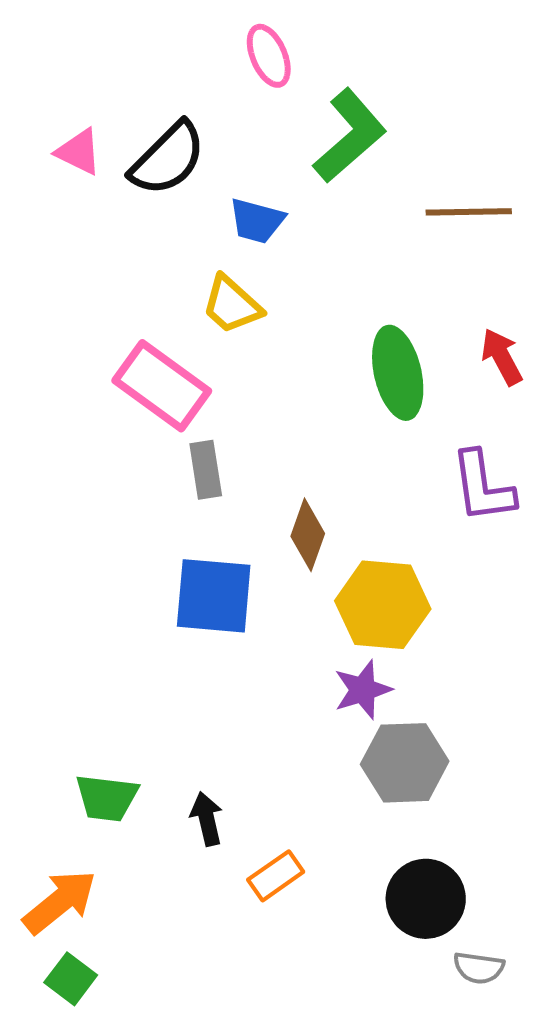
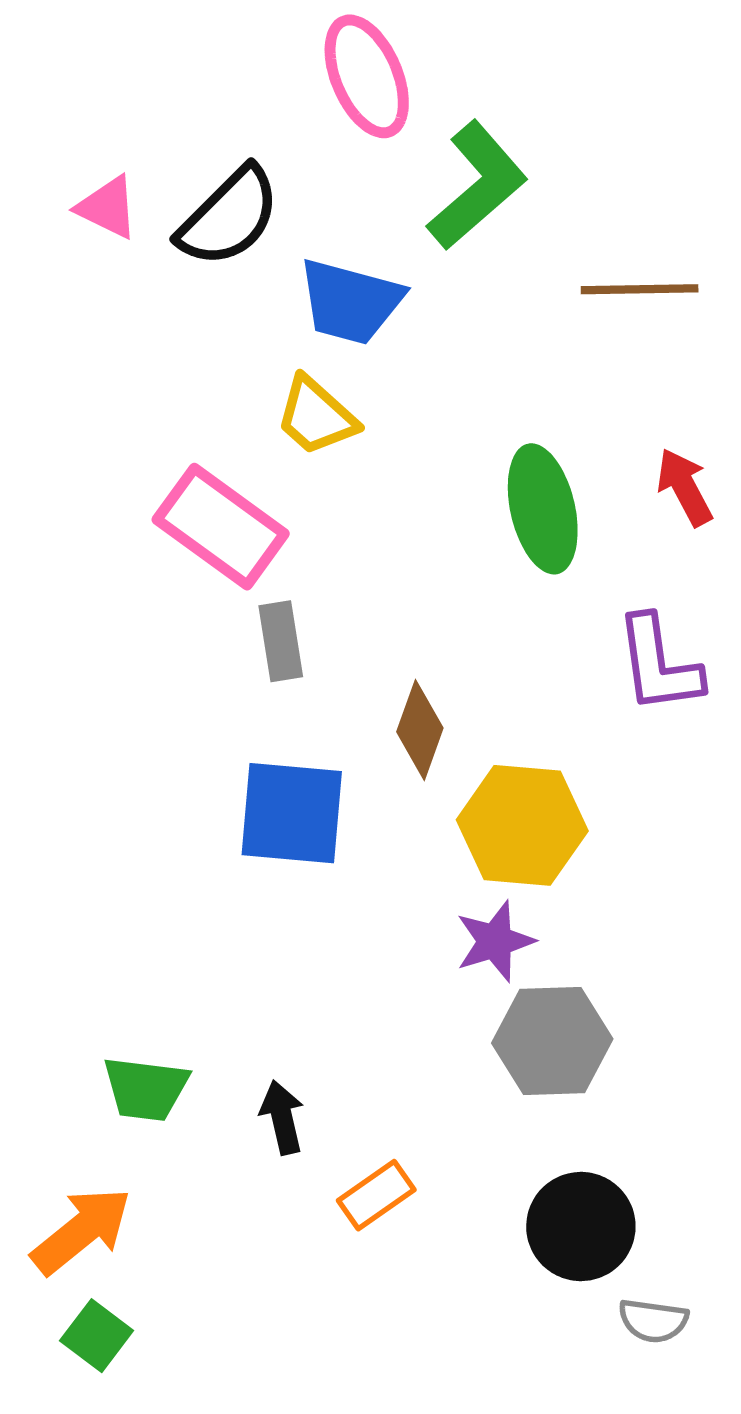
pink ellipse: (269, 56) -> (367, 76), size x1.4
blue trapezoid: (257, 221) -> (350, 302), size x1.4

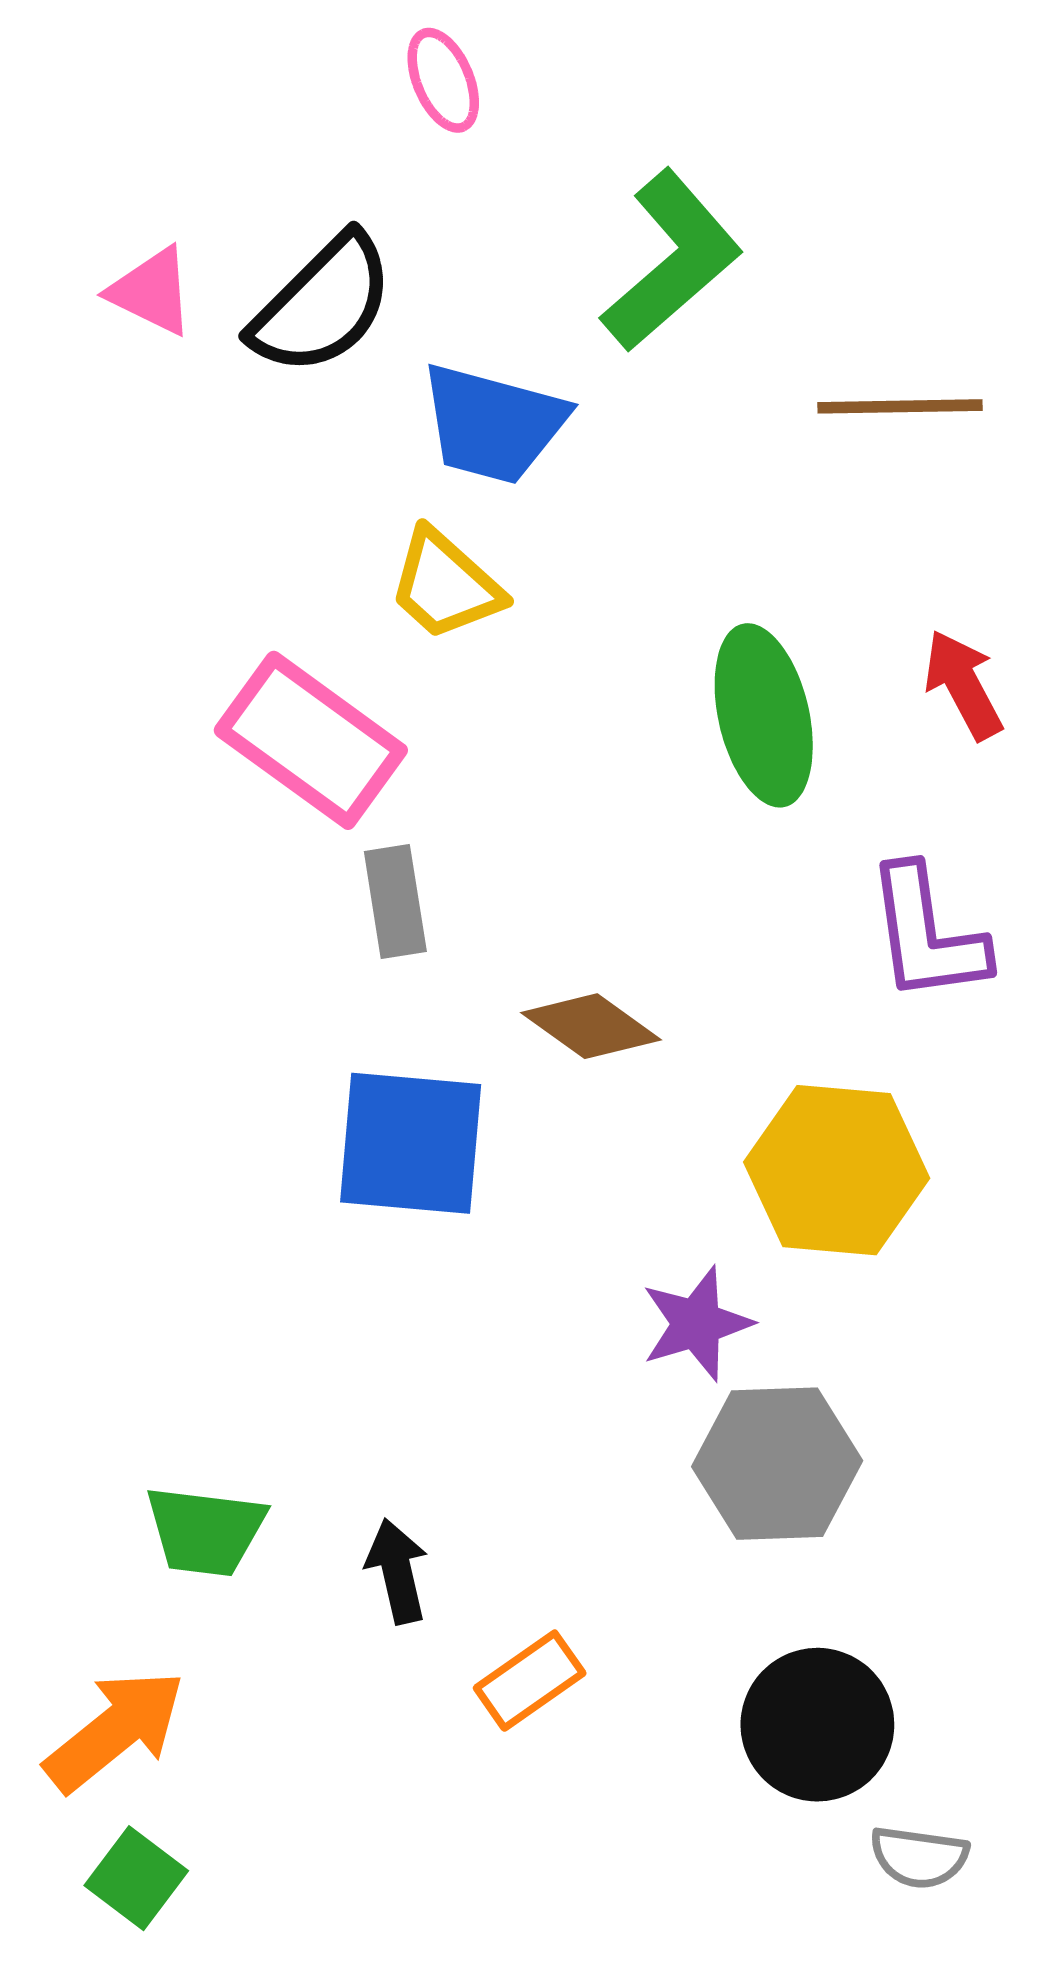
pink ellipse: (367, 76) -> (443, 80), moved, size x0.6
brown diamond: (420, 730) -> (591, 1026), turned -74
yellow hexagon: (522, 825) -> (837, 1170), moved

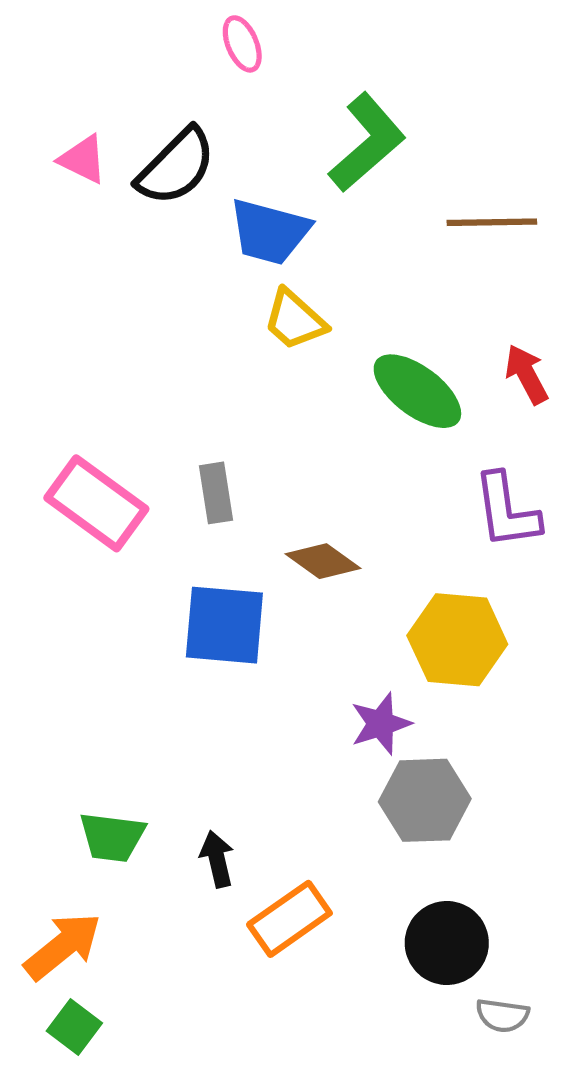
yellow trapezoid: (445, 585) -> (295, 320), moved
green ellipse: (764, 715) -> (417, 391), turned -40
pink rectangle: (311, 740) -> (96, 503), moved
orange rectangle: (530, 1681) -> (289, 919), size x1.4

